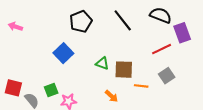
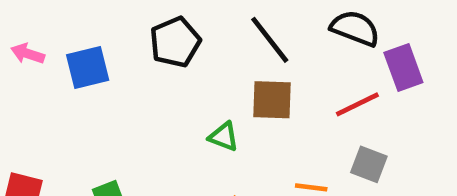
blue square: (63, 53) -> (88, 68), moved, turned 30
brown square: (124, 70) -> (272, 100), moved
gray square: (167, 76) -> (369, 164), turned -35

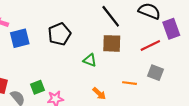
black pentagon: (175, 42) -> (60, 34), moved
blue square: (88, 68) -> (20, 38), moved

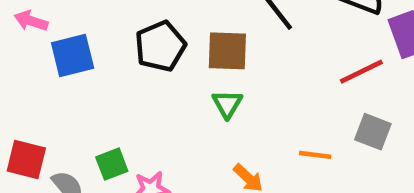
brown square: (112, 43) -> (227, 51), moved
green triangle: (90, 60) -> (227, 104), turned 40

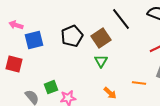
brown square: (227, 51) -> (101, 38), turned -36
red square: (26, 159) -> (14, 64), moved

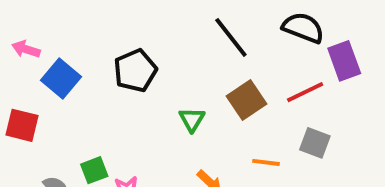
brown square: (101, 38) -> (247, 100), moved
blue square: (34, 40) -> (61, 78), turned -36

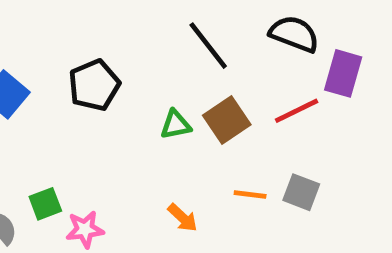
purple rectangle: (344, 61) -> (343, 73), turned 36
green triangle: (192, 119) -> (176, 125), moved, turned 48
gray square: (315, 143) -> (301, 192), moved

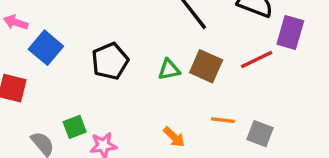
black pentagon: (94, 85) -> (110, 61), moved
brown square: (227, 120) -> (206, 66), turned -32
gray square: (301, 192) -> (260, 134), moved

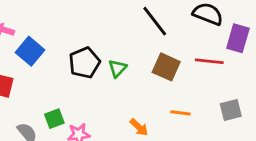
red line: (257, 59) -> (209, 61), turned 32
green triangle: (169, 70) -> (117, 68), moved, turned -36
gray square: (260, 134) -> (231, 110), moved, turned -35

